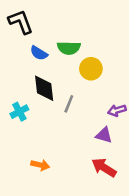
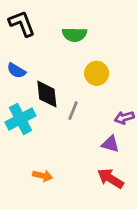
green semicircle: (69, 48) -> (74, 35), moved
blue semicircle: (39, 53) -> (16, 71), moved
cyan cross: (19, 112) -> (20, 119), size x1.5

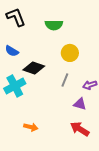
black diamond: (47, 94) -> (34, 68), turned -65
gray line: (73, 111) -> (65, 80), moved

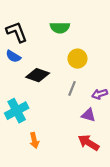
black L-shape: (16, 17) -> (17, 32), moved
cyan cross: (15, 86) -> (17, 111), moved
orange arrow: (31, 127) -> (34, 140), turned 64

